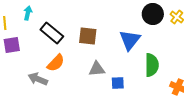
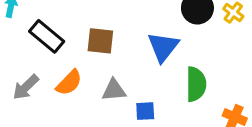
orange semicircle: (56, 63) -> (69, 83), moved
gray arrow: (38, 79) -> (26, 87), moved, turned -66

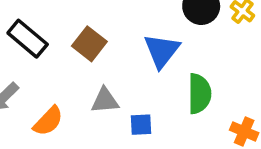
brown square: (100, 41) -> (89, 44), turned 32
orange semicircle: (69, 83) -> (48, 121), moved

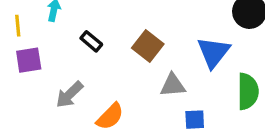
black rectangle: (28, 39) -> (91, 41), size x0.6
gray triangle: (105, 101) -> (173, 85), moved

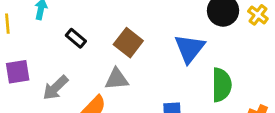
purple square: (29, 60) -> (18, 72), moved
gray triangle: (173, 85) -> (117, 79), moved

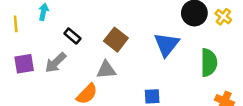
green semicircle: (222, 85) -> (209, 63), moved
gray arrow: (55, 88) -> (56, 63), moved

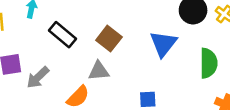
black rectangle: (72, 36) -> (62, 35), size x1.5
gray arrow: (56, 63) -> (38, 77), moved

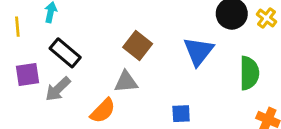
black rectangle: (62, 35) -> (65, 53), moved

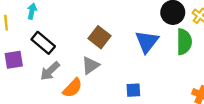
green semicircle: (249, 73) -> (184, 42), moved
gray triangle: (126, 82) -> (90, 65), turned -30
gray arrow: (58, 89) -> (50, 71), moved

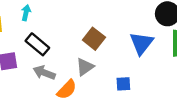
gray arrow: (50, 71) -> (44, 73), turned 65
blue square: (133, 90) -> (123, 84), moved

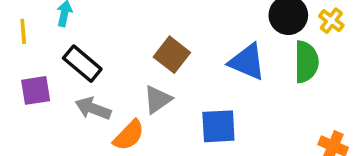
blue triangle: (141, 43) -> (247, 62), turned -45
blue square: (123, 84) -> (218, 126), size x1.5

